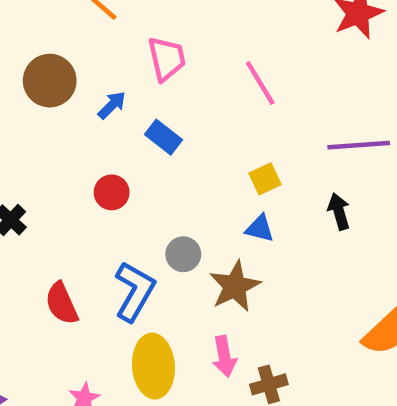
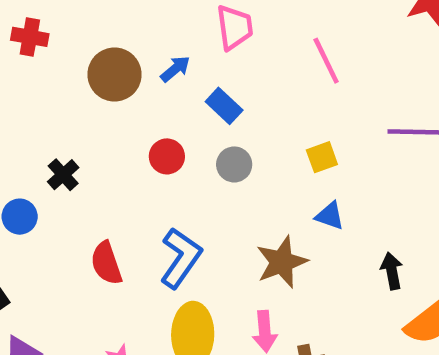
brown circle: (50, 81) -> (115, 75), moved
black arrow: (339, 211) -> (392, 271), moved
blue triangle: (260, 228) -> (330, 216), moved
gray circle: (183, 254) -> (234, 164), moved

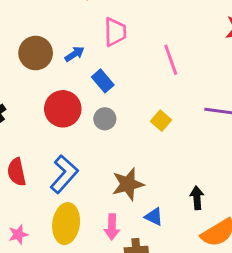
red circle: (167, 156) -> (63, 109), size x1.6
yellow square: (322, 157) -> (161, 121), turned -36
blue triangle: (330, 216) -> (154, 217), moved

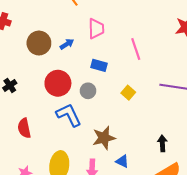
blue rectangle: (103, 81) -> (99, 65), moved, turned -35
blue L-shape: (64, 174) -> (69, 115), moved, turned -68
black arrow: (197, 198) -> (162, 143), moved

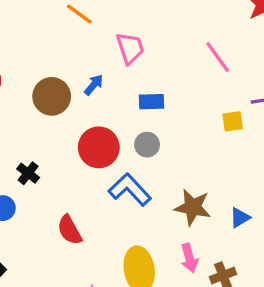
pink line: (136, 49) -> (218, 57), moved
yellow square: (128, 93) -> (233, 121), moved, turned -32
brown star: (104, 138) -> (193, 207), turned -30
blue triangle: (122, 161) -> (240, 218), moved, turned -40

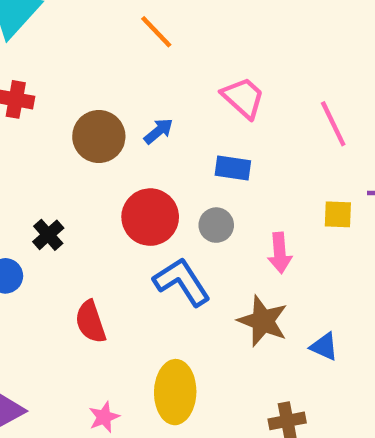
pink trapezoid: (130, 48) -> (243, 98), moved, turned -40
blue triangle: (240, 218) -> (324, 347), turned 45
pink arrow: (189, 258) -> (280, 253), moved

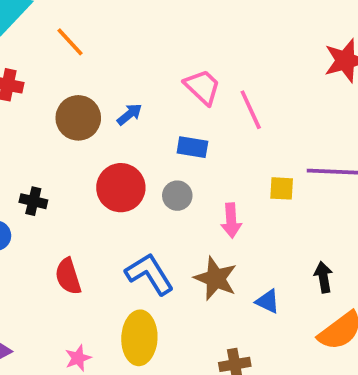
orange line: (156, 32) -> (70, 42), moved
pink line: (333, 124) -> (251, 110), moved
black cross: (48, 235) -> (33, 201), turned -36
blue L-shape: (182, 282) -> (150, 274), moved

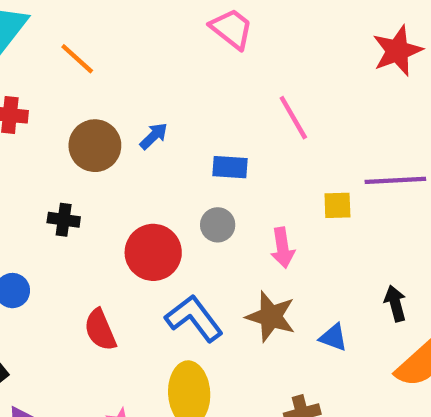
pink trapezoid: (202, 87) -> (232, 29), moved
red circle: (121, 188) -> (153, 252), moved
black cross: (33, 201) -> (64, 220), moved

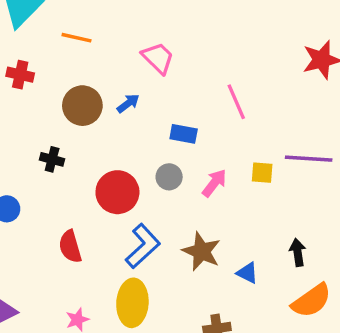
pink trapezoid: (232, 29) -> (158, 58), moved
orange line: (77, 59) -> (77, 38), turned -36
pink arrow: (283, 248) -> (214, 183), moved, turned -140
blue L-shape: (194, 318) -> (143, 246), turned 78

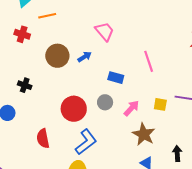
orange line: (77, 38) -> (47, 16), moved, turned -30
black cross: (52, 159) -> (25, 85), moved
brown star: (201, 251) -> (144, 134), moved

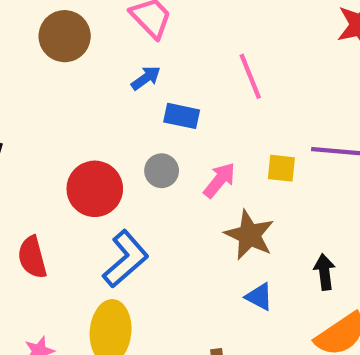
brown circle: (57, 56) -> (65, 36), moved
blue arrow: (85, 57) -> (146, 78), moved

